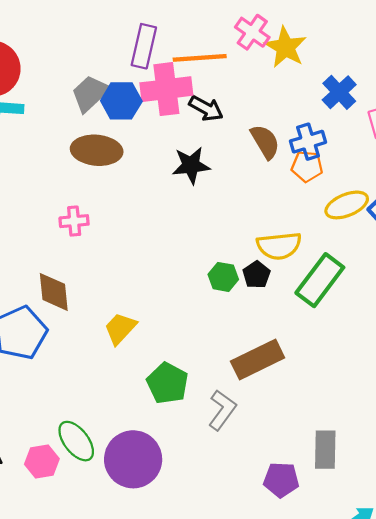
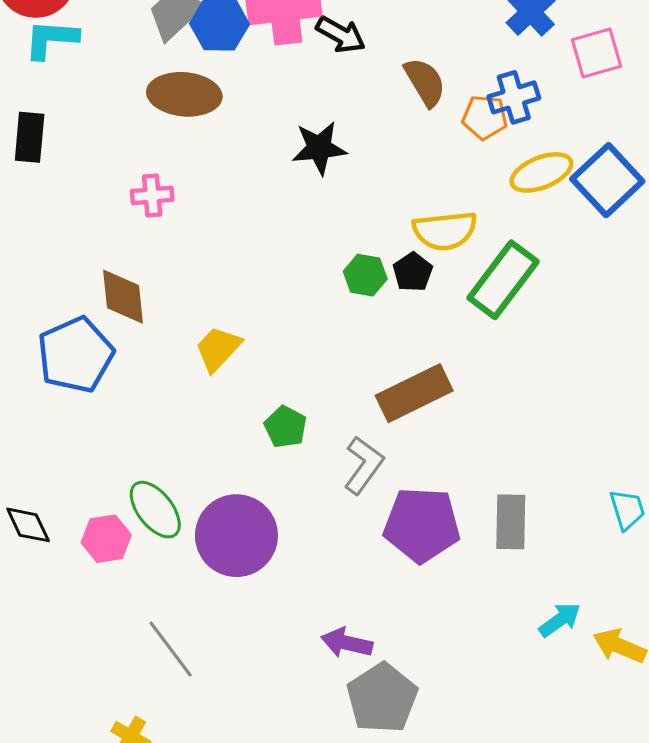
blue cross: (308, 142) -> (514, 97), moved
black star: (191, 165) -> (319, 148), moved
green pentagon: (167, 383) -> (285, 427), size x0.7
purple pentagon: (281, 480) -> (422, 525), moved, size x1.5

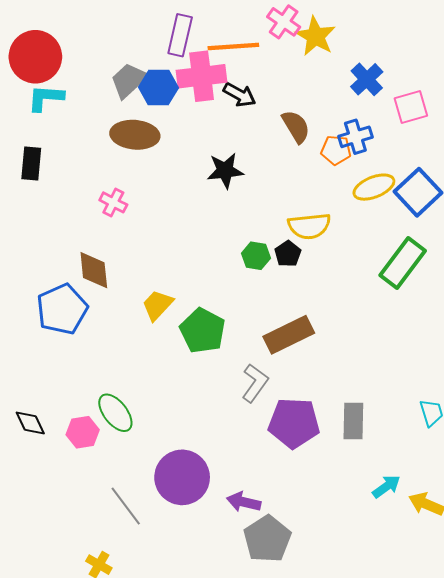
pink cross: (152, 195) -> (113, 202), turned 32
green rectangle: (503, 280) -> (403, 263), moved
green pentagon: (285, 427) -> (203, 331), moved, size x1.6
purple circle: (236, 536) -> (182, 477), moved

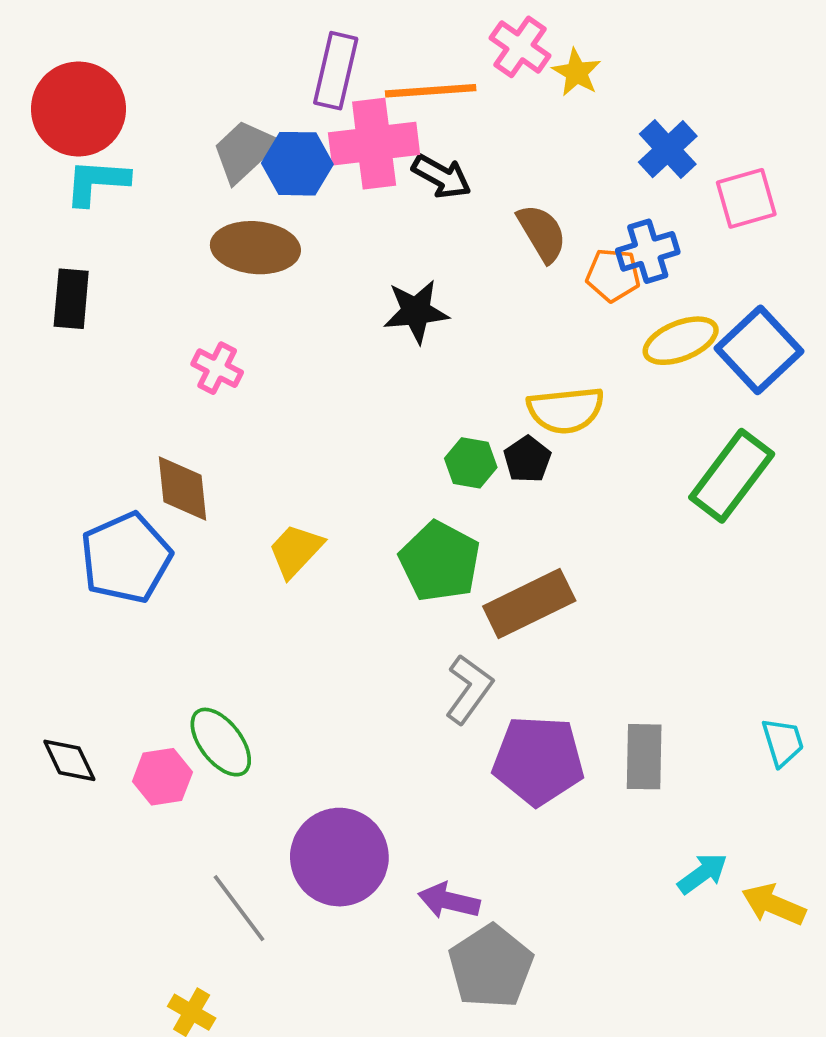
yellow star: (315, 36) -> (577, 72), size x0.7
green pentagon: (203, 331) -> (440, 561), moved

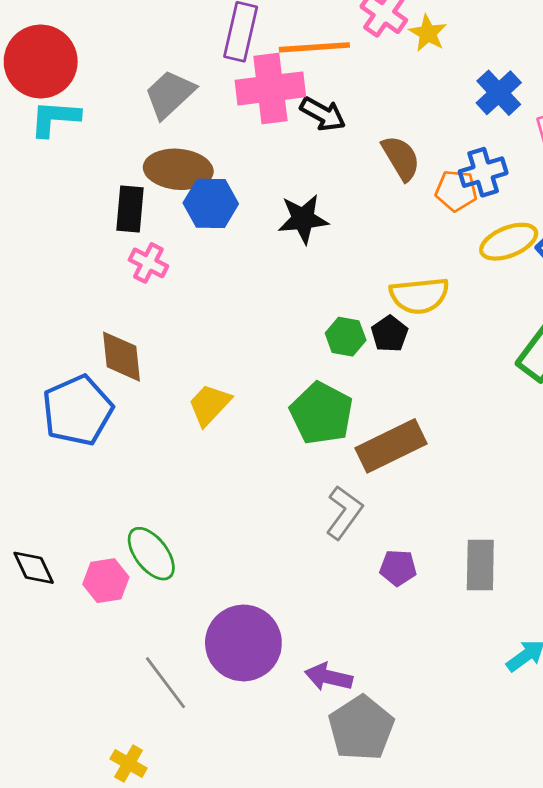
blue hexagon: (297, 164) -> (211, 203), moved
black rectangle: (71, 299) -> (130, 209), moved
purple pentagon: (538, 760) -> (398, 568), size x0.5

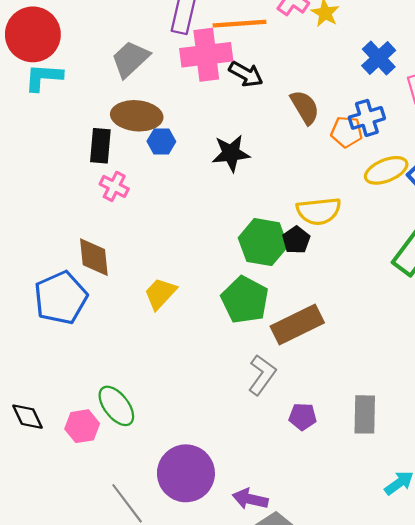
blue hexagon: (211, 203) -> (161, 141), size x0.7
green hexagon: (346, 337) -> (263, 242), size x1.6

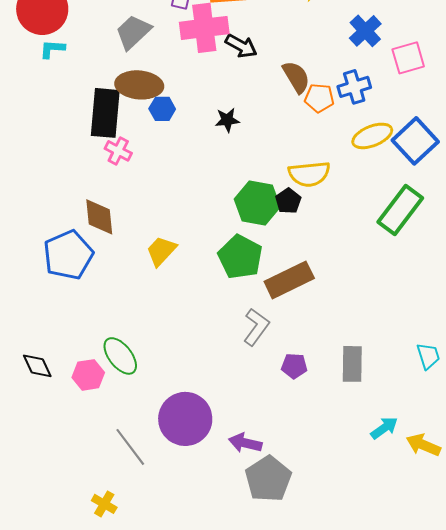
cyan L-shape: (44, 77) -> (52, 49), size x0.7
orange pentagon: (347, 132) -> (319, 98), moved
black rectangle: (100, 146) -> (105, 113), size x1.5
black star: (231, 153) -> (227, 120), size x0.7

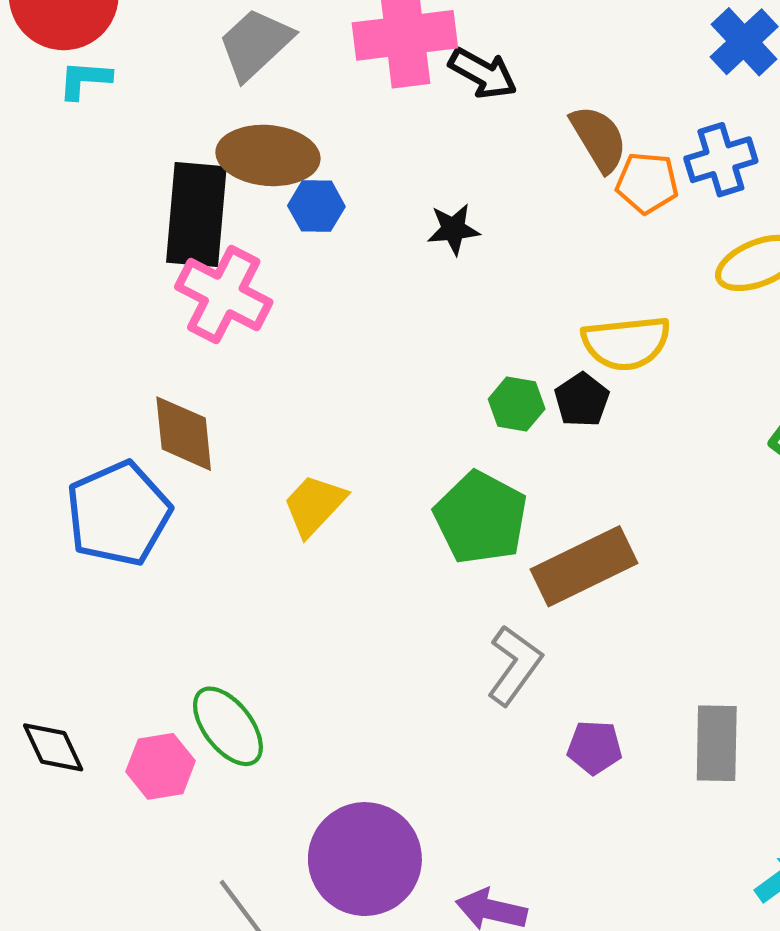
pink cross: (118, 151) -> (224, 294), size x1.6
green hexagon: (257, 203) -> (517, 404), size x0.6

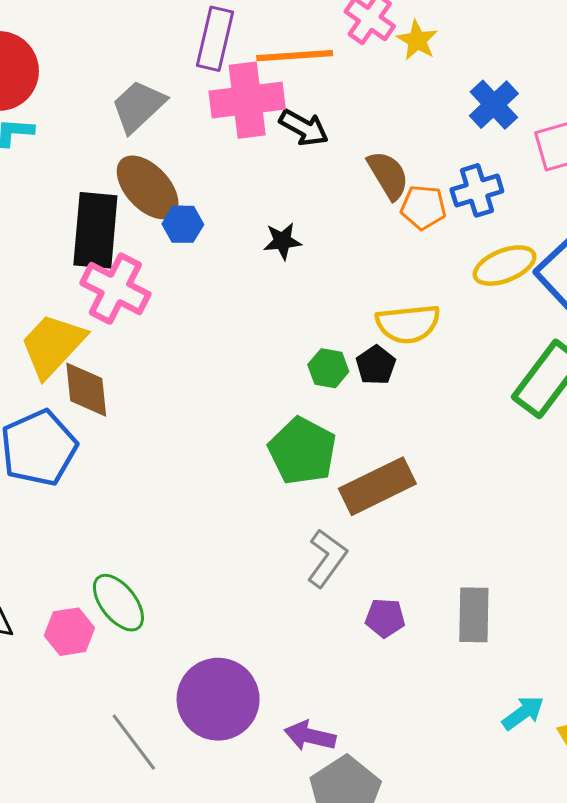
brown ellipse: (268, 155) -> (148, 187), turned 42
yellow trapezoid: (314, 505) -> (53, 345), moved, size x1.4

